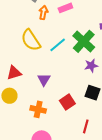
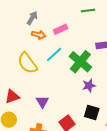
orange arrow: (43, 12) -> (39, 35), turned 96
cyan line: (58, 45) -> (54, 54), moved

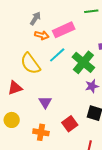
pink rectangle: (60, 29) -> (64, 30), size x1.5
red triangle: (12, 97) -> (15, 88), moved

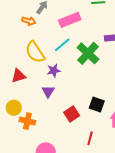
orange arrow: (42, 35) -> (29, 21), moved
purple star: (92, 86) -> (54, 71), moved
orange cross: (41, 132) -> (27, 121), moved

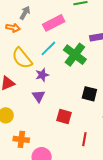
black square: (97, 105) -> (89, 94), moved
red square: (72, 114) -> (64, 117), turned -35
orange cross: (27, 121) -> (21, 139), moved

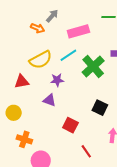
yellow semicircle: (22, 58) -> (41, 60), turned -90
purple triangle: (39, 96) -> (49, 100), turned -48
red line: (84, 139) -> (86, 151), turned -56

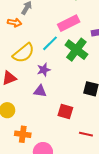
pink rectangle: (78, 31) -> (69, 23), moved
red line: (86, 151) -> (86, 134), turned -32

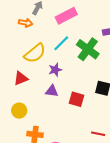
pink rectangle: (69, 23) -> (66, 16), moved
red square: (65, 111) -> (76, 99), moved

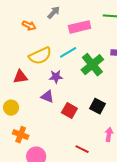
orange arrow: (26, 23) -> (29, 25), moved

